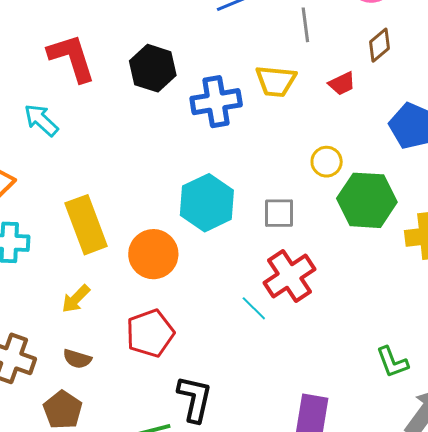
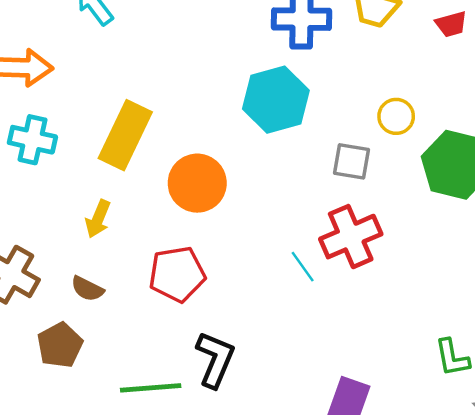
yellow circle: (327, 162) -> (396, 116), moved
cyan hexagon: (207, 203) -> (276, 100), moved
yellow rectangle: (86, 225) -> (125, 135), turned 36
yellow arrow: (76, 299) -> (98, 219), turned -32

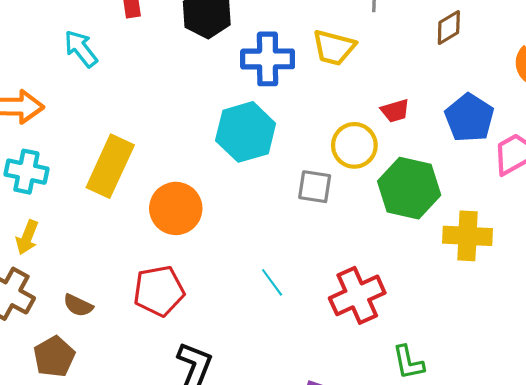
red trapezoid: (451, 24) -> (395, 111), moved
yellow circle: (396, 116) -> (354, 145), size x1.4
yellow arrow: (98, 219) -> (27, 237), moved
red cross: (351, 237) -> (357, 295), moved

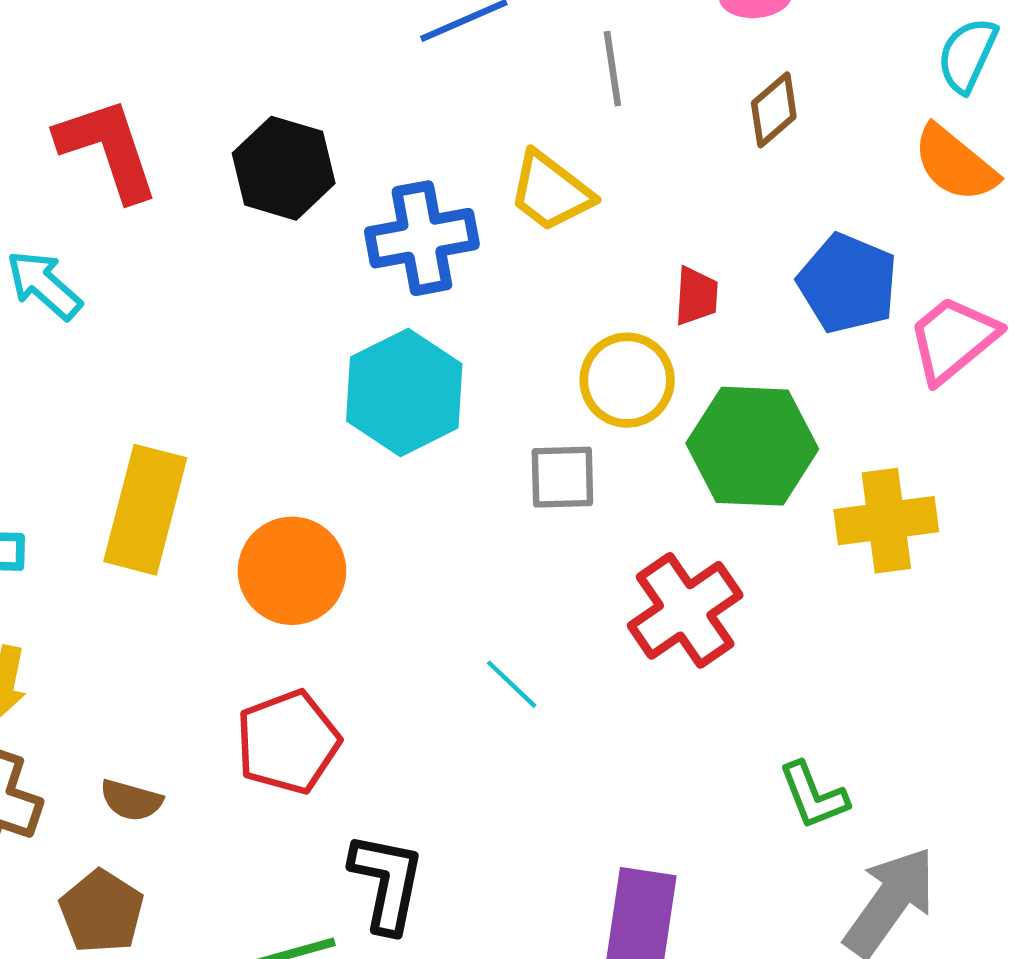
yellow trapezoid: (334, 48) -> (551, 192), turned 33
red trapezoid: (395, 111) -> (696, 296), turned -60
red cross: (357, 295) -> (685, 610), moved

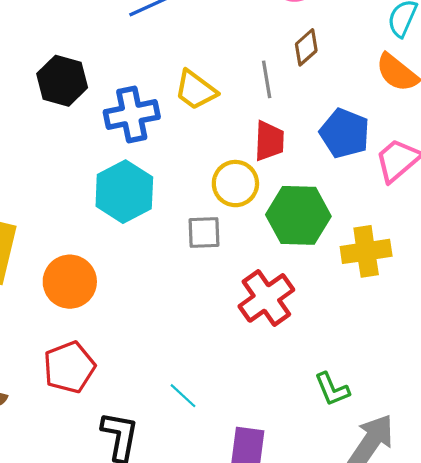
gray line: (612, 69) -> (267, 79), moved
red trapezoid: (696, 296) -> (269, 141), size x1.4
cyan line: (512, 684) -> (183, 396), moved

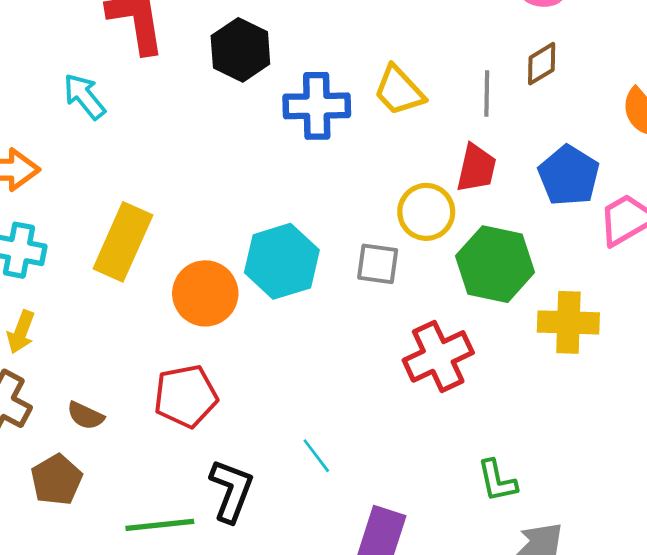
cyan hexagon: (124, 192) -> (282, 261), moved

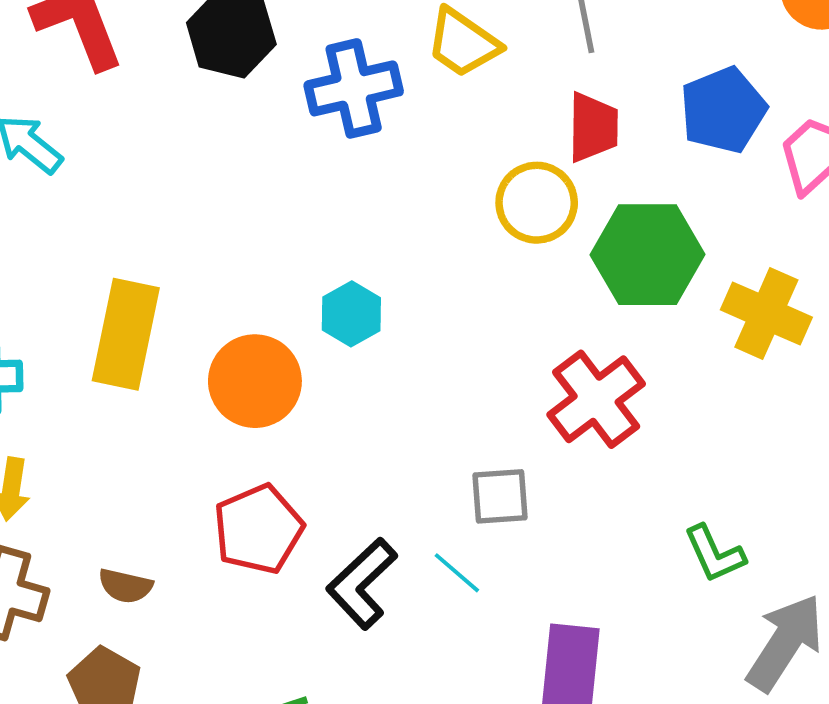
blue pentagon: (569, 176) -> (723, 110), turned 30
cyan hexagon: (282, 261) -> (351, 314), size x0.6
gray square: (378, 264) -> (500, 496), moved
yellow cross: (568, 322) -> (766, 313), turned 34
black L-shape: (231, 491) -> (362, 584), moved, turned -142

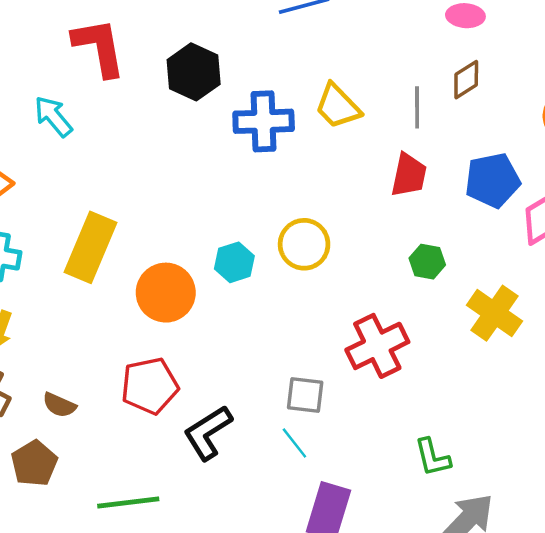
yellow circle: (537, 203) -> (304, 244), moved
green hexagon: (647, 255) -> (427, 262), size x0.5
cyan line: (457, 573) -> (294, 443), moved

